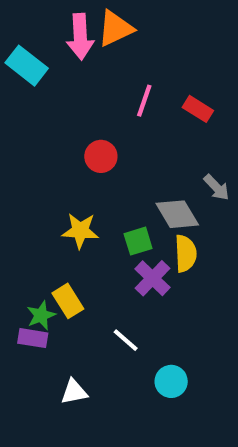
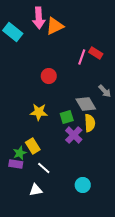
orange triangle: (115, 28) -> (55, 26), moved
pink line: (144, 101) -> (82, 57), moved
white line: (126, 340) -> (44, 168), moved

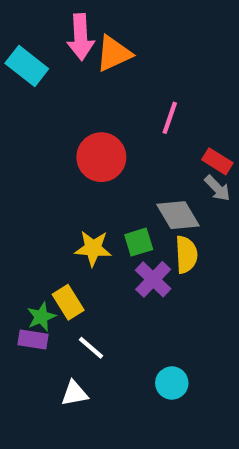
red rectangle: (96, 53) -> (217, 161), moved
red circle: (49, 76) -> (101, 157), size x1.5
yellow star: (39, 112) -> (93, 248), moved

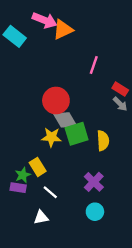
pink arrow: (81, 37) -> (44, 20), turned -65
red circle: (101, 157) -> (56, 101), moved
gray diamond: (178, 215) -> (65, 120), moved
green square: (139, 242) -> (77, 134), size x1.5
purple cross: (153, 279) -> (94, 182), moved

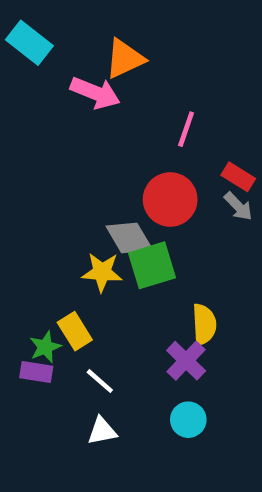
pink arrow: (44, 20) -> (95, 93), moved
cyan rectangle: (15, 36) -> (29, 43), moved
red circle: (56, 101) -> (170, 199), moved
yellow semicircle: (103, 141) -> (204, 324), moved
white triangle: (41, 217) -> (102, 431), moved

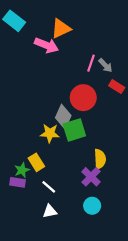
gray arrow: (238, 206) -> (105, 65), moved
gray diamond: (129, 238) -> (63, 117), turned 55

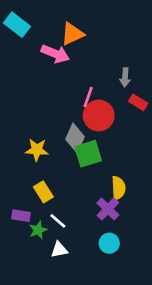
pink line: (91, 63) -> (88, 97), moved
gray arrow: (105, 65) -> (125, 77), turned 48
yellow star: (50, 133) -> (37, 150), moved
green star: (22, 170) -> (38, 230), moved

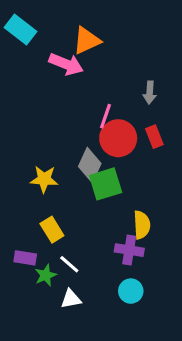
red rectangle: (138, 102) -> (154, 137), moved, turned 36
purple cross: (108, 209) -> (129, 250), turned -35

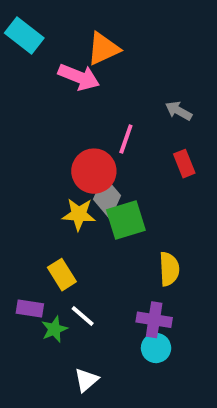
gray arrow: (150, 93) -> (179, 111), turned 115
red circle: (118, 138) -> (94, 171), moved
yellow star: (44, 179) -> (79, 214), moved
purple cross: (129, 250) -> (154, 320), moved
white triangle: (71, 299) -> (86, 380), moved, turned -30

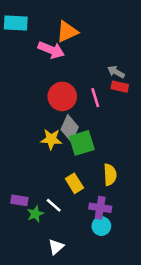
cyan rectangle: (24, 36) -> (16, 23), turned -35
pink line: (126, 139) -> (95, 98), moved, turned -36
red rectangle: (184, 164) -> (120, 87), moved, turned -56
red circle: (94, 171) -> (62, 96), moved
yellow rectangle: (62, 275) -> (74, 183), moved

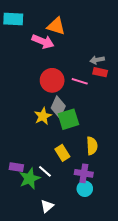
orange triangle: (67, 32) -> (56, 26), turned 42
gray arrow: (116, 72) -> (97, 60), turned -40
pink line: (95, 98) -> (80, 81), turned -56
yellow star: (51, 139) -> (43, 116), turned -30
green star: (35, 214) -> (30, 178), size x1.5

